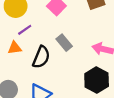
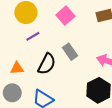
orange triangle: (15, 48) -> (17, 68), moved

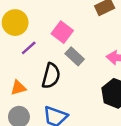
pink square: (65, 16) -> (62, 32), moved

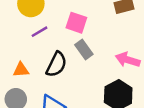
pink square: (62, 32) -> (76, 23), turned -30

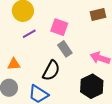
black semicircle: (56, 64) -> (51, 70), moved

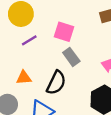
orange triangle: (14, 64) -> (24, 78), moved

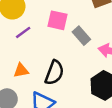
gray rectangle: (71, 57) -> (81, 36), moved

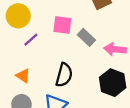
orange triangle: (21, 70) -> (23, 76), moved, turned 49

